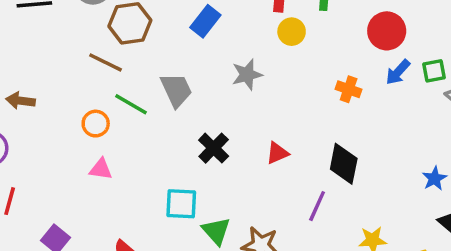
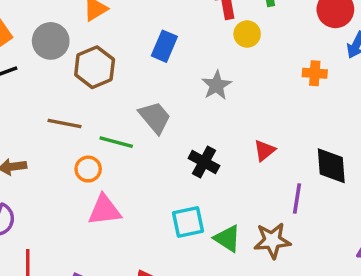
brown line: (106, 62) -> (65, 124), moved
black diamond: (344, 164) -> (331, 166), moved
pink triangle: (101, 169) -> (104, 210), size x1.5
purple line: (317, 206) -> (297, 199), moved

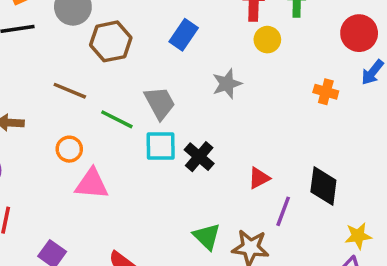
red triangle: (265, 150) -> (259, 178), moved
orange circle: (88, 169) -> (69, 149), moved
cyan square: (188, 222) -> (161, 146), moved

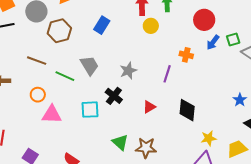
gray star: (227, 84) -> (128, 71), moved
cyan square: (161, 146) -> (90, 110), moved
purple line: (283, 211) -> (167, 74), moved

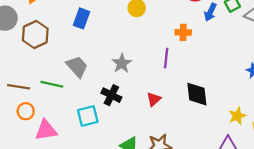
brown line: (37, 61) -> (19, 87), moved
yellow star: (209, 138) -> (237, 116), moved

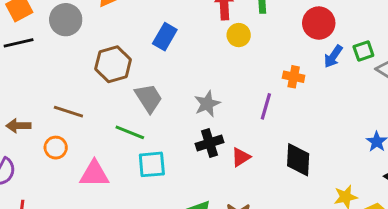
brown hexagon: (35, 35) -> (113, 64), moved
green line: (52, 84) -> (130, 132), moved
black cross: (111, 95) -> (209, 143), moved, turned 36
orange circle: (26, 111) -> (56, 148), moved

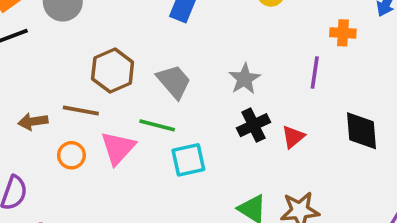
brown hexagon: (113, 64) -> (113, 70), moved
brown arrow: (18, 126) -> (33, 121), moved
pink triangle: (94, 174) -> (118, 148), moved, turned -40

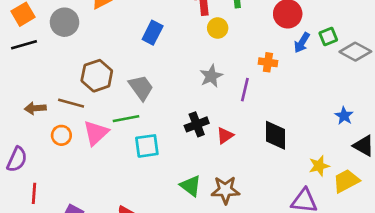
gray star: (245, 79) -> (211, 76), moved
green line: (157, 125) -> (126, 119), turned -30

